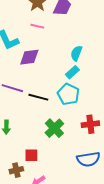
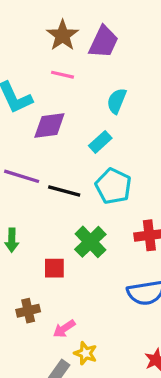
cyan semicircle: (76, 53) -> (117, 101), moved
cyan rectangle: (72, 72) -> (100, 142), moved
red square: (31, 155) -> (54, 268), moved

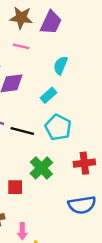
brown star: (63, 35) -> (21, 18), turned -30
pink arrow: (64, 329) -> (22, 231), turned -56

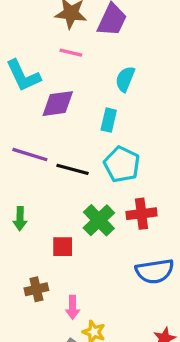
cyan rectangle: (49, 95) -> (109, 120), turned -35
red cross: (84, 163) -> (142, 214), moved

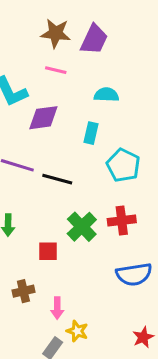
cyan semicircle: (125, 79) -> (106, 95), turned 70
cyan pentagon: (122, 164) -> (123, 165), moved

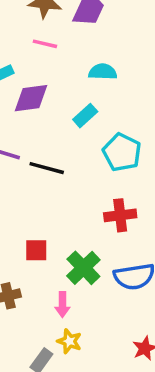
cyan rectangle: (91, 133) -> (85, 116), turned 35
green cross: (82, 227) -> (83, 268), moved
pink arrow: (57, 308) -> (62, 305), moved

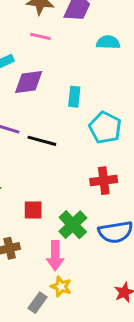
cyan semicircle: (103, 72) -> (108, 42), moved
cyan rectangle: (85, 116) -> (74, 97), turned -42
pink arrow: (62, 305) -> (55, 256), size x1.4

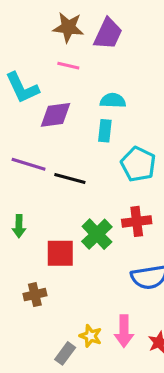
cyan semicircle: (108, 42) -> (113, 101), moved
red square: (33, 210) -> (60, 253), size x1.4
green cross: (73, 225) -> (97, 234), moved
pink arrow: (55, 256) -> (124, 331), moved

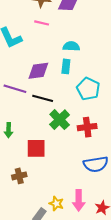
purple diamond: (56, 115) -> (38, 71), moved
green cross: (97, 234) -> (60, 120), moved

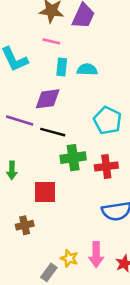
cyan rectangle: (66, 66) -> (62, 67), moved
green cross: (60, 120) -> (73, 158), turned 36

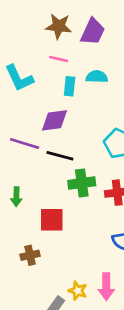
cyan semicircle: (87, 70) -> (97, 77), moved

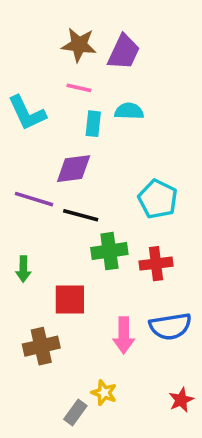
brown cross: (30, 255) -> (41, 346), size x1.4
pink arrow: (106, 287) -> (124, 335), moved

